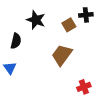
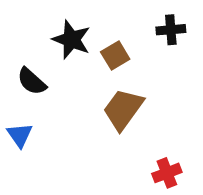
brown square: (69, 25) -> (115, 56), moved
black semicircle: (16, 41) -> (32, 81), turned 119

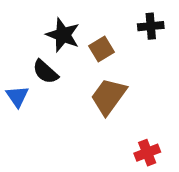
black semicircle: (32, 81) -> (45, 72), moved
blue triangle: (20, 135) -> (17, 96), moved

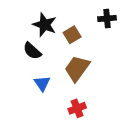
blue triangle: (17, 96) -> (42, 83), moved
red cross: (147, 153) -> (77, 108), moved

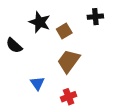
black semicircle: (32, 51) -> (14, 46), moved
blue triangle: (42, 83) -> (37, 83), moved

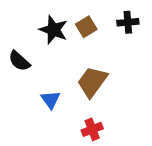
brown square: (64, 31) -> (86, 27), moved
blue triangle: (37, 83) -> (51, 100), moved

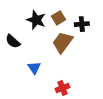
black cross: (128, 22) -> (82, 24), moved
brown trapezoid: (92, 82) -> (63, 42), moved

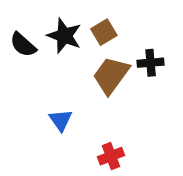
black cross: (82, 24) -> (151, 63), moved
black semicircle: (13, 41) -> (23, 45), moved

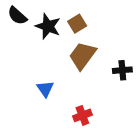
black semicircle: (23, 45) -> (17, 16), moved
black cross: (151, 63) -> (122, 70), moved

